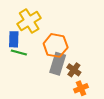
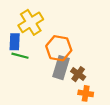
orange cross: (81, 88) -> (86, 93), turned 32

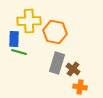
yellow cross: (31, 22) -> (29, 21), turned 30
orange hexagon: (59, 48) -> (55, 32), moved

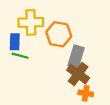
gray rectangle: (57, 63) -> (76, 57), moved
brown cross: (73, 69) -> (78, 74), size x1.5

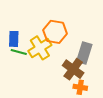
yellow cross: (31, 22) -> (40, 48), moved, turned -30
gray rectangle: (76, 57) -> (84, 53), moved

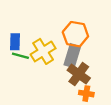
orange hexagon: (55, 32) -> (75, 34), moved
gray rectangle: (84, 53) -> (72, 56), moved

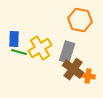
orange hexagon: (75, 34) -> (80, 20), moved
orange cross: (86, 94) -> (88, 76), moved

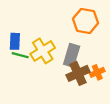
brown cross: (73, 69) -> (78, 73), turned 30
orange cross: (88, 76) -> (97, 72), moved, turned -32

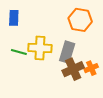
blue rectangle: (15, 41) -> (14, 18), moved
yellow cross: (43, 51) -> (40, 48), turned 35

